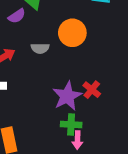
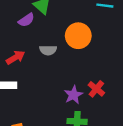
purple star: (67, 96) -> (73, 95), size x0.7

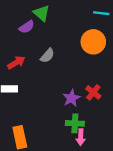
orange circle: (78, 36) -> (93, 42), moved
gray semicircle: (48, 50) -> (47, 56), turned -49

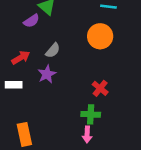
purple star: (71, 98) -> (47, 74), moved
green cross: (75, 123) -> (91, 114), moved

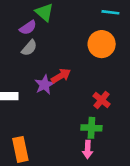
gray semicircle: (53, 50) -> (29, 48), moved
red arrow: (21, 58) -> (61, 76), moved

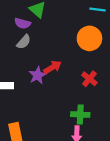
purple semicircle: (28, 28) -> (23, 23), turned 49
red cross: (102, 100) -> (89, 79), moved

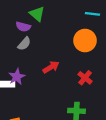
purple star: (38, 75) -> (17, 77), moved

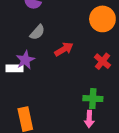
gray semicircle: (24, 44) -> (37, 32), moved

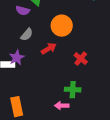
orange circle: (102, 19) -> (62, 26), moved
pink arrow: (89, 119) -> (62, 106), moved, turned 88

